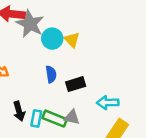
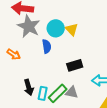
gray star: (30, 24) -> (29, 26), moved
blue semicircle: (51, 74) -> (47, 46), moved
green rectangle: (55, 119) -> (58, 93), turned -66

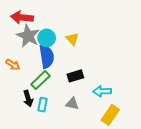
cyan circle: (56, 28) -> (47, 38), moved
blue semicircle: (47, 46) -> (47, 56), size x1.6
green rectangle: (58, 93) -> (40, 80), moved

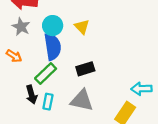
gray star: (28, 36) -> (21, 27), moved, size x0.7
cyan arrow: (102, 91) -> (141, 89), moved
gray triangle: (72, 104) -> (82, 100), size x1.5

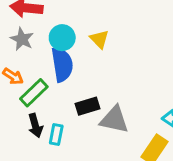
black rectangle: (85, 69) -> (87, 106), moved
green rectangle: (46, 74) -> (34, 93), moved
gray triangle: (82, 100) -> (114, 120), moved

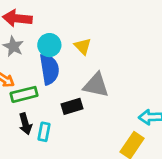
green rectangle: (34, 93) -> (24, 94), turned 30
gray triangle: (114, 120) -> (96, 85), moved

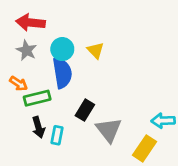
gray triangle: (96, 85) -> (109, 130), moved, turned 40
black rectangle: (72, 106) -> (85, 110), turned -42

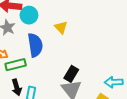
cyan circle: (62, 49) -> (29, 15), moved
black rectangle: (85, 110) -> (71, 74), moved

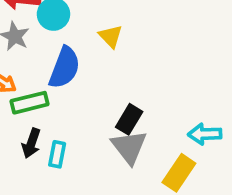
blue semicircle: (35, 45) -> (65, 68), turned 30
black arrow: (17, 87) -> (31, 143), turned 35

